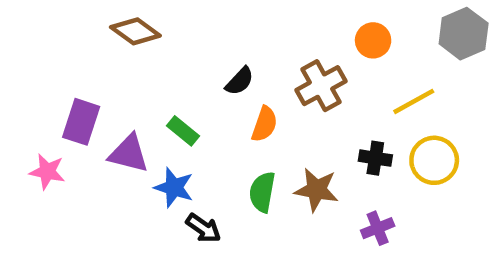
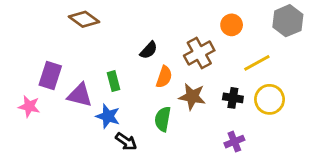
green rectangle: (183, 131) -> (114, 81), turned 36
brown star: (316, 190) -> (192, 97), moved

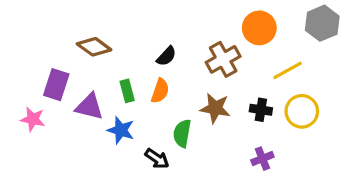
brown diamond: (84, 19) -> (94, 47), moved
orange circle: (232, 25) -> (259, 28), size x1.4
orange semicircle: (164, 77) -> (160, 91), moved
black arrow: (126, 142) -> (157, 159), moved

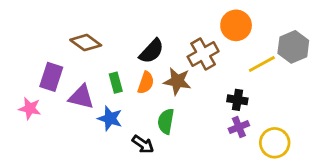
gray hexagon: (322, 23) -> (293, 47), moved
black semicircle: (166, 56) -> (152, 51), size x1.4
brown star: (215, 108) -> (177, 81), moved
yellow circle: (302, 111) -> (275, 143), moved
purple cross: (262, 159) -> (239, 127), moved

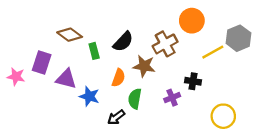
green rectangle: (116, 83) -> (94, 51), moved
orange semicircle: (146, 83) -> (118, 78), moved
pink star: (30, 108) -> (16, 77), moved
purple cross: (239, 127) -> (172, 98), moved
black arrow: (143, 144) -> (116, 117), turned 108

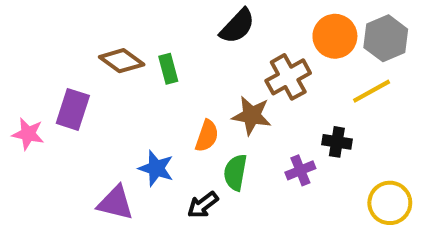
gray hexagon: (238, 38) -> (386, 38), moved
black semicircle: (123, 42) -> (237, 26), moved
green rectangle: (94, 51) -> (168, 69), moved
purple triangle: (66, 79) -> (115, 203), moved

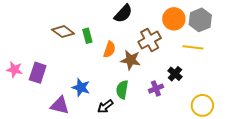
yellow line: (372, 91) -> (193, 47), turned 36
purple rectangle: (73, 109) -> (38, 73), moved
orange semicircle: (207, 136) -> (109, 49), moved
black cross: (337, 142) -> (175, 74), turned 32

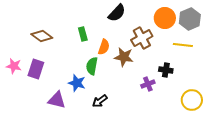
brown diamond: (63, 32) -> (42, 36), moved
black cross: (175, 74) -> (166, 70), turned -32
green semicircle: (122, 90) -> (92, 66), moved

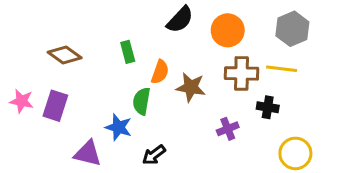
orange circle: (165, 18) -> (228, 30), moved
brown cross: (142, 38) -> (242, 73), moved, turned 30
black cross: (166, 70) -> (268, 107), moved

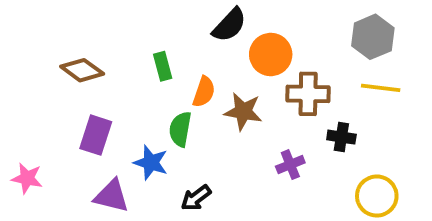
orange circle: (228, 30) -> (271, 55), moved
yellow line: (282, 69) -> (381, 88), moved
pink star: (22, 101) -> (27, 178), moved
purple rectangle: (55, 106) -> (96, 135), moved

